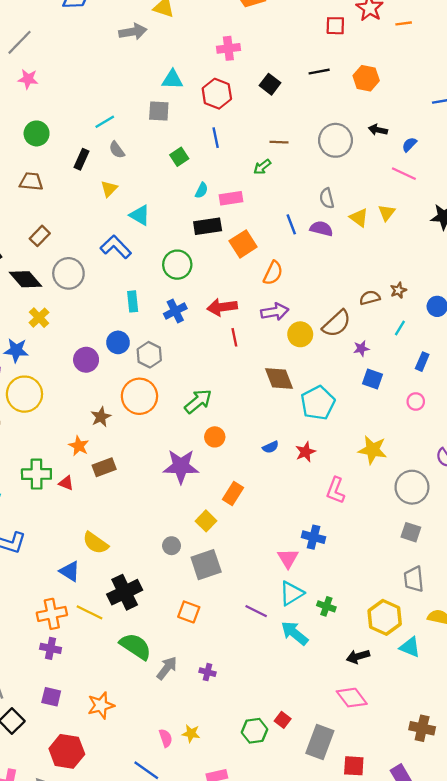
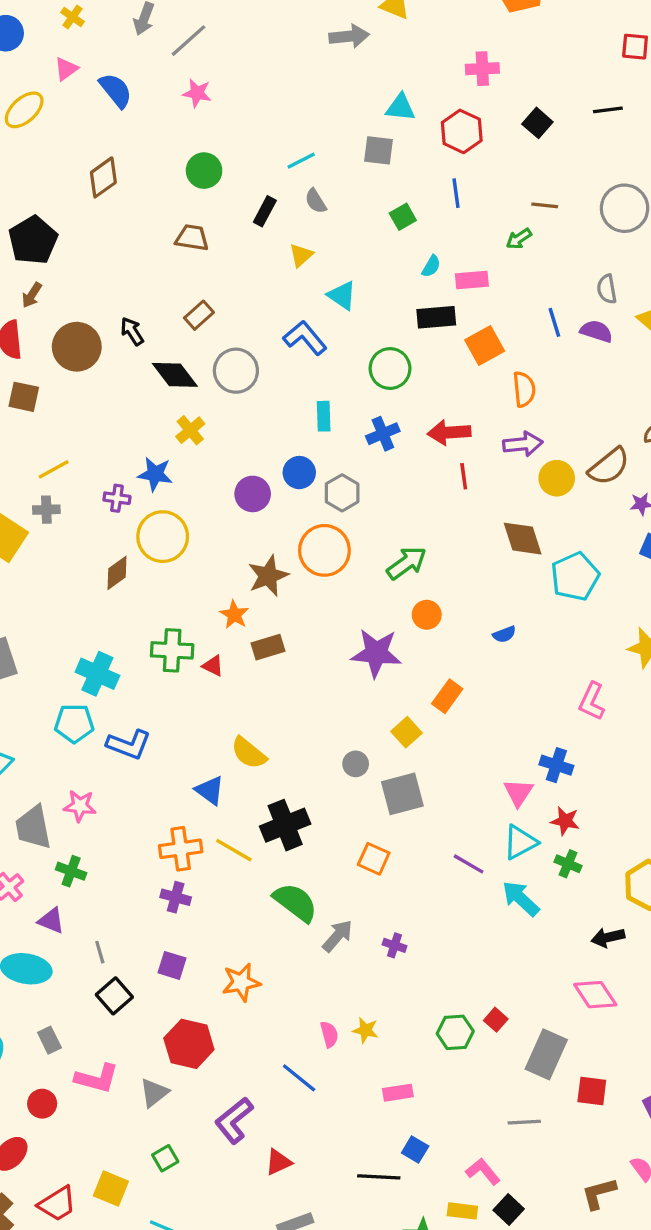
orange semicircle: (273, 273) -> (524, 389), turned -35
brown star: (101, 417) -> (268, 576), size x1.4
red star: (305, 452) -> (565, 821), moved, turned 30

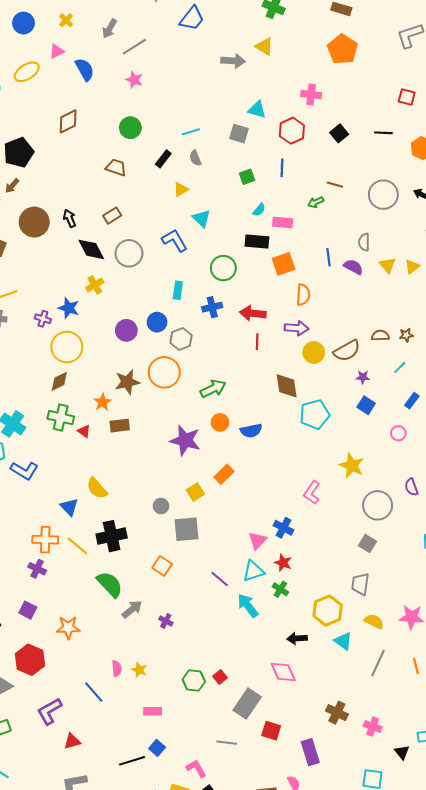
brown diamond: (117, 573) -> (59, 381), moved
blue semicircle: (504, 634) -> (251, 431), moved, size x1.5
black line: (379, 1177) -> (132, 761), turned -30

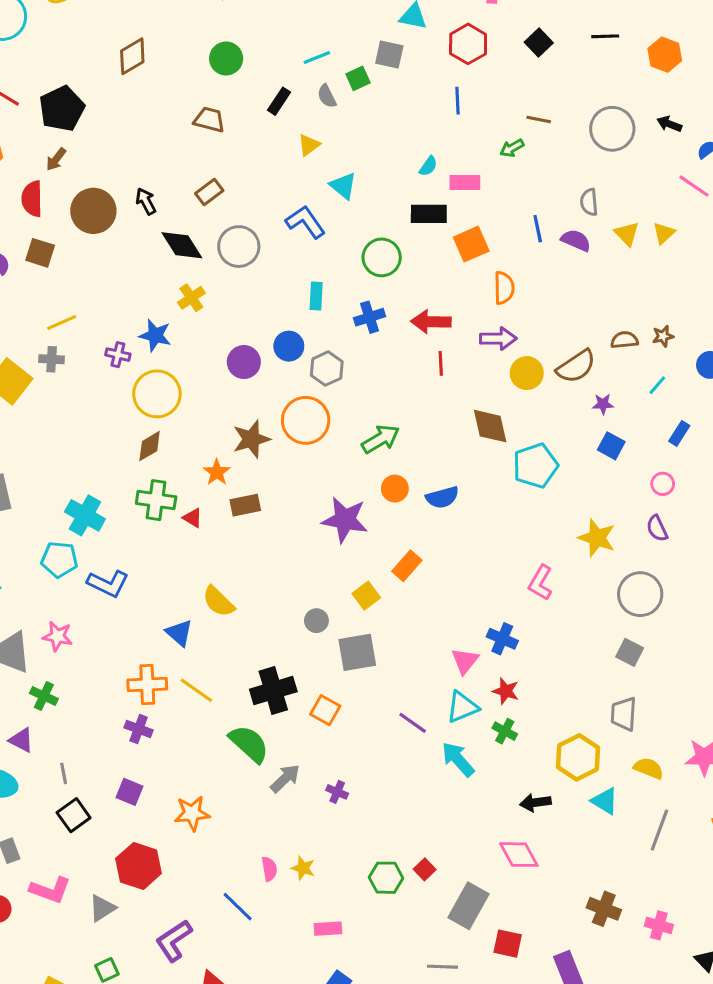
green square: (247, 177) -> (358, 78), moved
purple semicircle: (411, 487) -> (657, 528), moved
black cross: (112, 536) -> (273, 690), moved

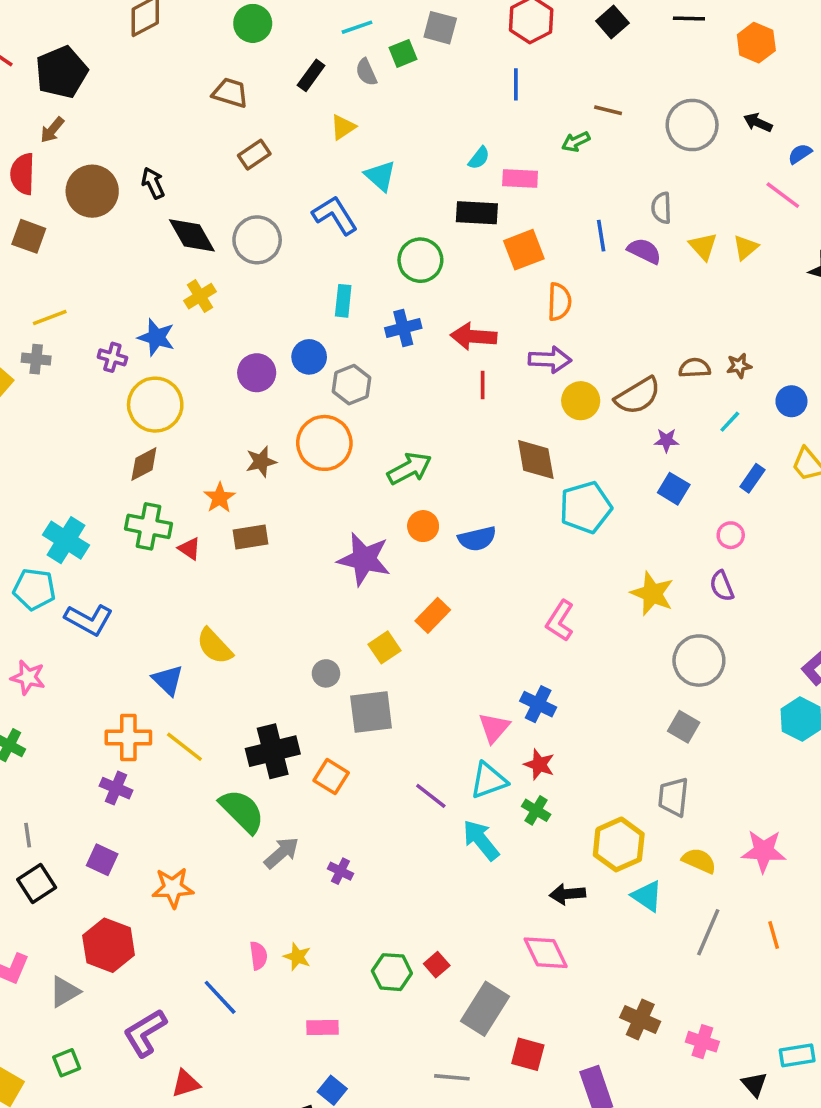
brown rectangle: (209, 192) -> (254, 155), moved
brown star: (251, 439) -> (261, 462), size x0.7
pink L-shape: (540, 583) -> (560, 621), moved

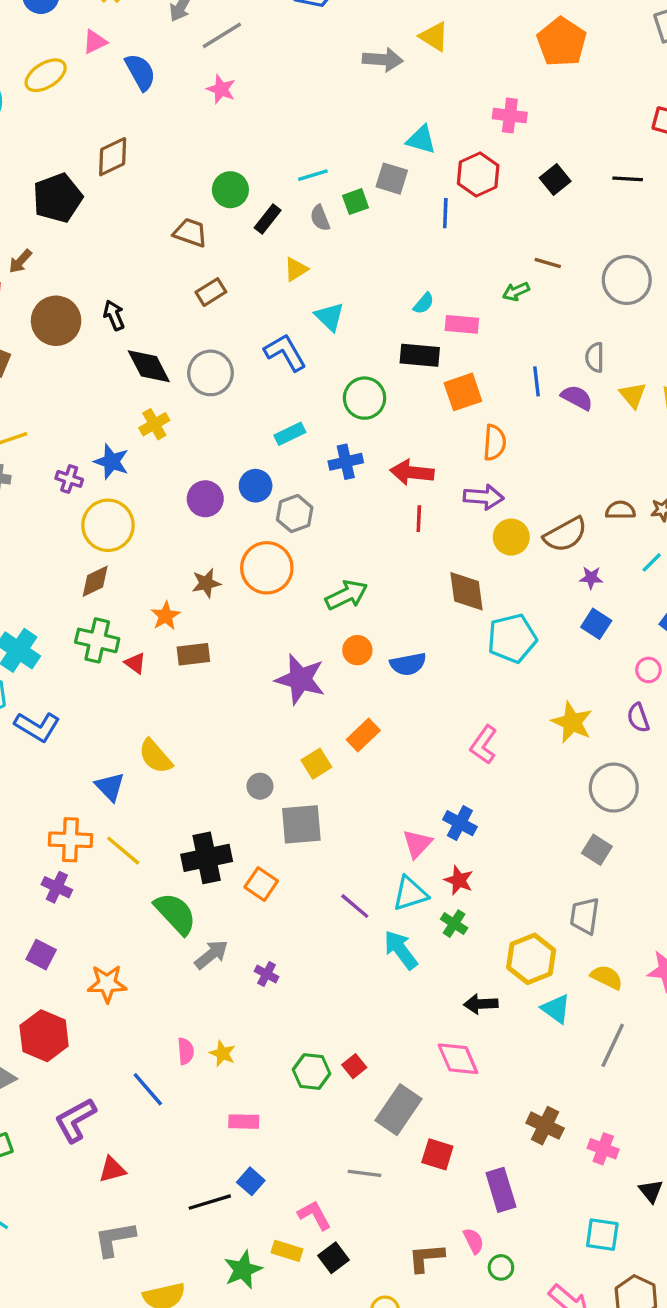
green circle: (253, 23) -> (230, 190), moved
black pentagon: (62, 72) -> (58, 198), moved
blue line: (516, 84) -> (445, 213), moved
cyan rectangle: (343, 301) -> (290, 434), turned 56

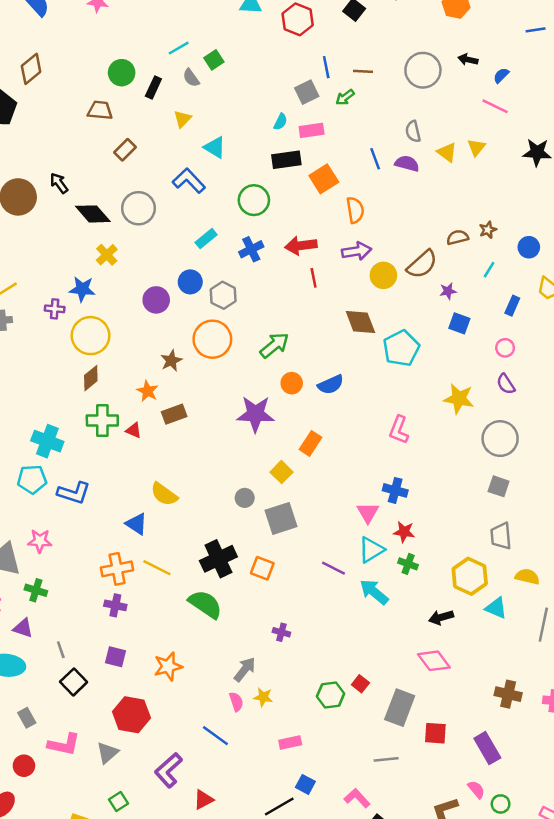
gray square: (392, 179) -> (307, 92), moved, turned -30
blue line: (445, 213) -> (326, 67), moved
gray arrow: (211, 955) -> (245, 669), moved

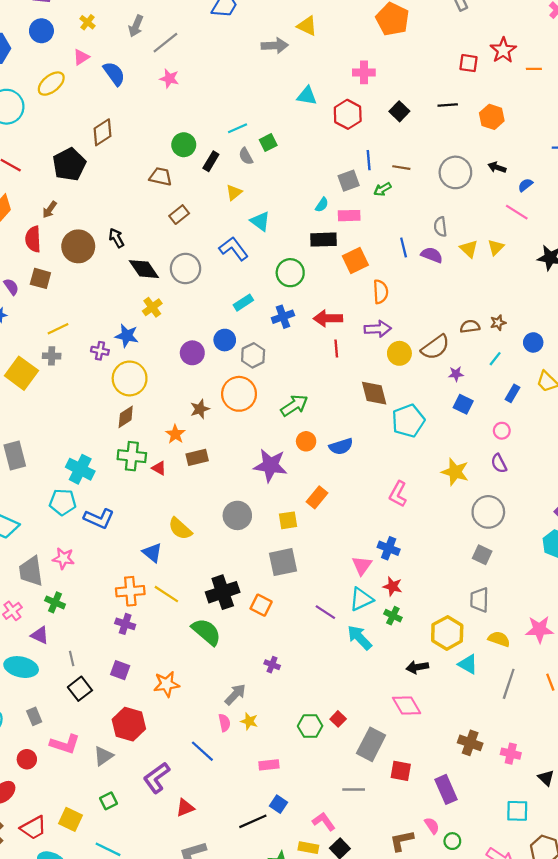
yellow square: (281, 472) -> (288, 520), turned 30
gray circle: (245, 498) -> (237, 515), moved, size x1.6

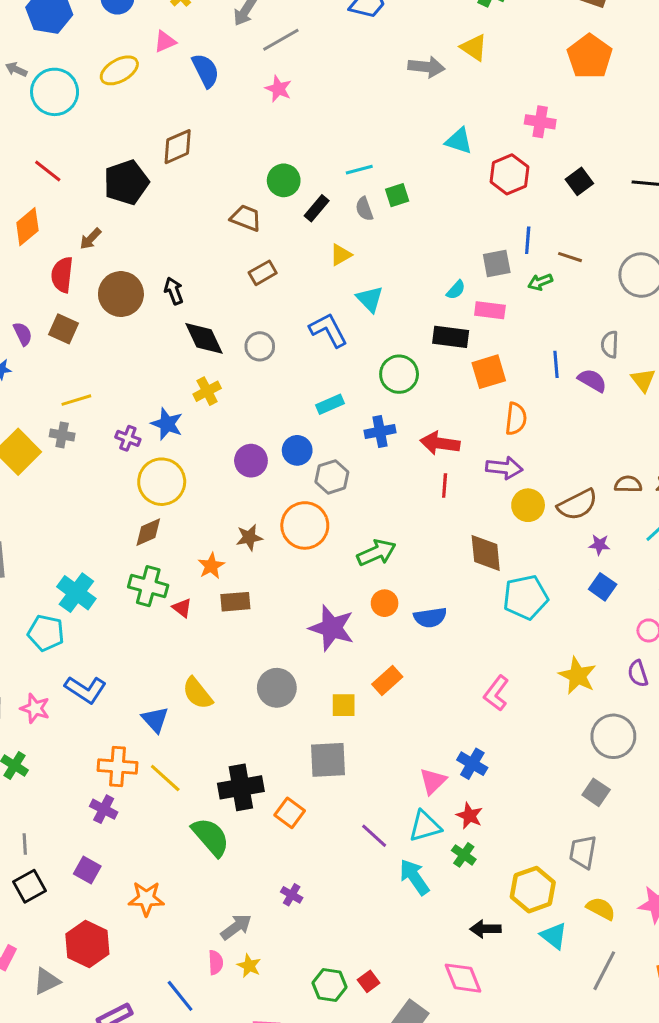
gray circle: (185, 269) -> (260, 346), size x0.7
blue L-shape: (99, 518) -> (86, 689), moved

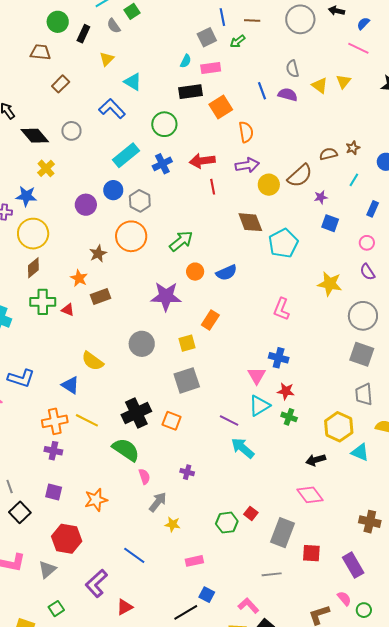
cyan rectangle: (330, 404) -> (126, 155), size x1.5
gray square: (596, 792) -> (362, 354), size x1.4
cyan arrow: (414, 877) -> (243, 448), moved
pink semicircle: (216, 962) -> (144, 477), moved

